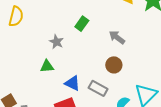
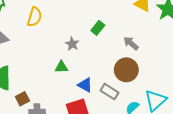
brown circle: (114, 65) -> (126, 70), size x1.5

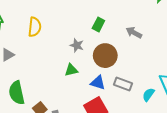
brown circle: (126, 70) -> (105, 56), moved

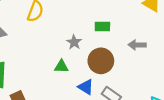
green rectangle: (98, 24) -> (102, 27), turned 48
gray arrow: (134, 33) -> (137, 45), turned -42

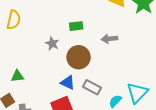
green triangle: (61, 66) -> (17, 76), moved

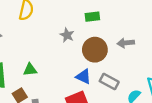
gray arrow: (109, 39) -> (126, 43), moved

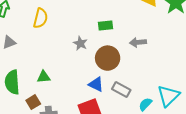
gray arrow: (126, 43) -> (138, 42), moved

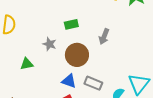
gray arrow: (138, 42) -> (104, 37), turned -56
green triangle: (44, 77) -> (27, 64), moved

